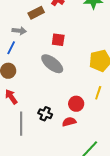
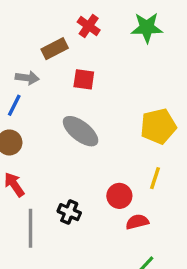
red square: (58, 40) -> (84, 79), moved
red semicircle: (69, 122) -> (137, 222), moved

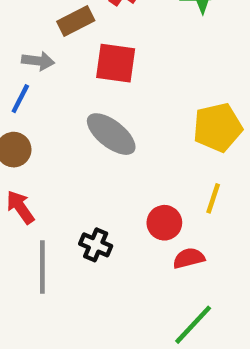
red square: (84, 79) -> (116, 63), size x1.4

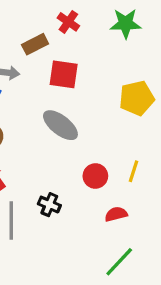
yellow pentagon: (218, 127) -> (137, 98), moved
red circle: (164, 223) -> (95, 176), moved

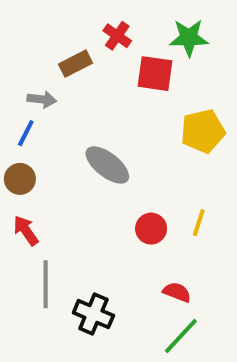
red square: (64, 74) -> (155, 74), moved
black cross: (49, 205) -> (93, 314), moved, size x1.4
red semicircle: (116, 214) -> (177, 292), moved, turned 35

